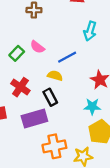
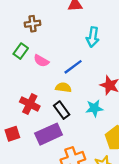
green rectangle: (17, 53) -> (21, 51), moved
cyan star: (92, 107) -> (94, 108), moved

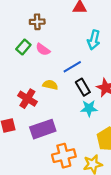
pink semicircle: (41, 61) -> (43, 49), moved
yellow semicircle: (63, 87) -> (50, 85), moved
black rectangle: (62, 110) -> (83, 87), moved

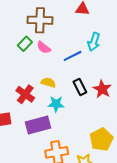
brown cross: (37, 22) -> (40, 20), size x1.6
blue line: (72, 67) -> (73, 56), moved
cyan star: (89, 108) -> (56, 104), moved

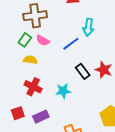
yellow semicircle: (48, 83) -> (30, 60), moved
purple rectangle: (38, 125) -> (41, 117), moved, size x0.7

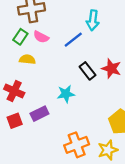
red cross: (33, 87) -> (14, 91), moved
purple rectangle: (41, 117) -> (39, 114), moved

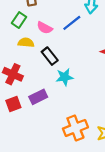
pink semicircle: (41, 37) -> (45, 28), moved
black rectangle: (87, 71) -> (50, 56), moved

